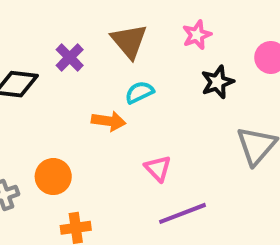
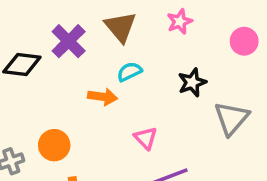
purple cross: (70, 57) -> (69, 41), size x1.4
black star: (217, 82) -> (192, 82), moved

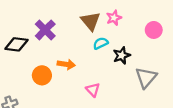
brown triangle: (120, 27) -> (91, 21), moved
cyan semicircle: (129, 72) -> (101, 43), moved
orange circle: (54, 145) -> (42, 75), moved

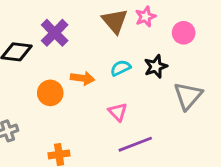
pink circle: (154, 30) -> (184, 33), moved
cyan semicircle: (101, 43) -> (121, 68), moved

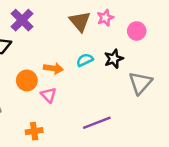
purple cross: (55, 33) -> (22, 20), moved
pink triangle: (118, 112) -> (49, 95), moved

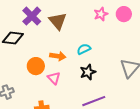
brown triangle: (80, 21) -> (58, 21), moved
pink circle: (137, 31) -> (124, 14), moved
black star: (114, 59) -> (88, 72), moved

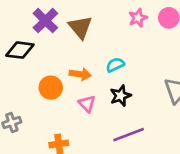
pink triangle: (54, 78) -> (87, 104), moved

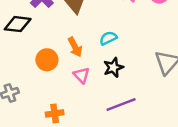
orange arrow: (80, 74) -> (75, 47), turned 54

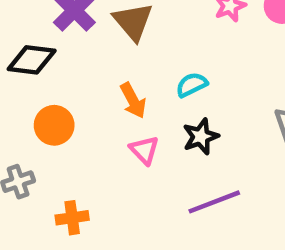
orange circle: (47, 60) -> (54, 125), moved
orange cross: (55, 113) -> (72, 218), moved

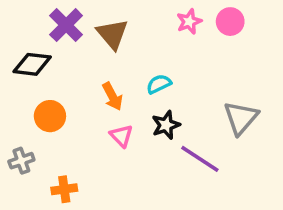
purple line: (214, 202) -> (200, 159), moved, turned 54

